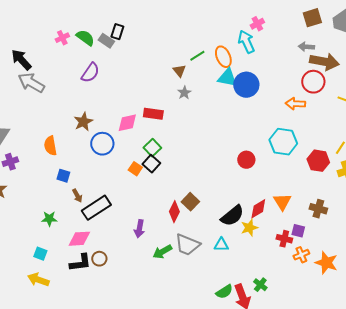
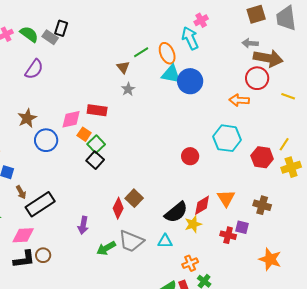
orange square: (135, 169) -> (84, 134), moved
orange cross: (301, 255) -> (190, 263), moved

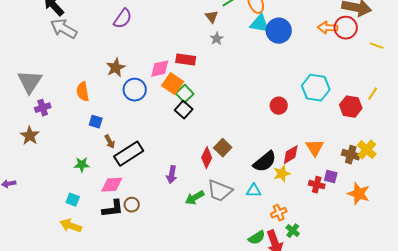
orange arrow: (239, 100) -> (328, 28), moved
orange square: (84, 134) -> (173, 84), size x1.5
yellow cross: (291, 167) -> (367, 150), moved, turned -30
orange star: (270, 259) -> (359, 194), moved

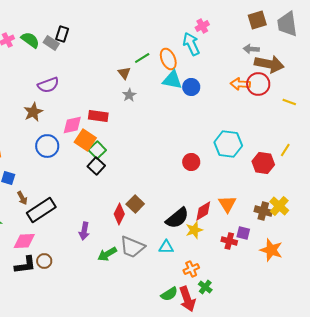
purple semicircle: (123, 19) -> (48, 85), moved, turned 35
blue circle: (279, 31) -> (191, 87), size x0.7
brown star: (116, 68) -> (33, 112), moved

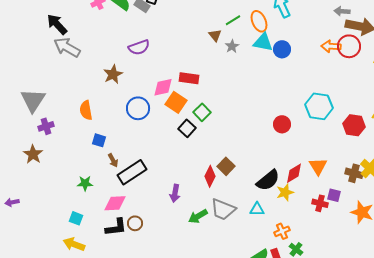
gray star: (129, 95) -> (232, 46), moved
brown star: (33, 112) -> (113, 74), moved
green square: (97, 150) -> (202, 112), moved

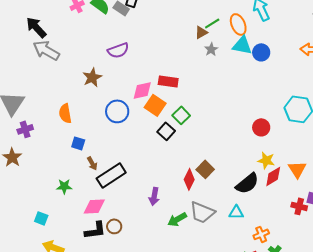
brown triangle: (215, 35) -> (201, 32), moved, turned 40
yellow star: (285, 192) -> (266, 160), moved, turned 30
cyan square: (76, 218) -> (41, 218), moved

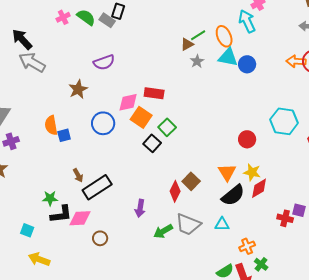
blue square: (78, 143) -> (64, 135), moved, turned -32
orange triangle: (297, 169) -> (227, 172), moved
black L-shape: (95, 230) -> (61, 214), moved

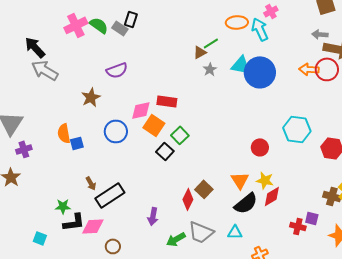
pink cross: (63, 17) -> (76, 25), size x1.6
orange ellipse: (224, 36) -> (237, 22), moved, turned -70
blue circle: (247, 64) -> (260, 72), size x1.8

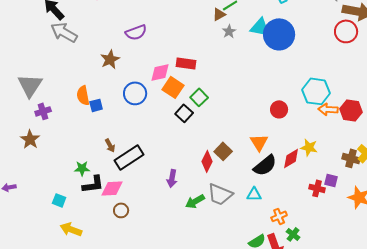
orange arrow: (309, 69) -> (328, 109), moved
yellow star: (265, 180) -> (309, 147), moved
brown circle: (113, 246) -> (121, 210), moved

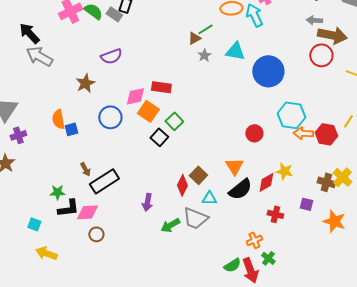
blue circle: (279, 34) -> (268, 71), moved
red cross: (317, 188) -> (275, 214), moved
cyan triangle: (254, 194) -> (209, 198), moved

